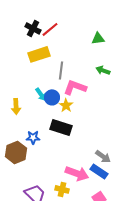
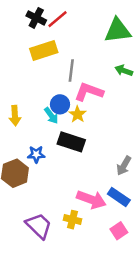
green triangle: (98, 38) -> (118, 30), size x1.6
cyan arrow: (41, 94) -> (51, 116), moved
gray arrow: (103, 156) -> (124, 166), moved, turned 84

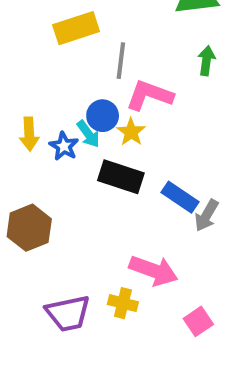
green arrow: (124, 71) -> (206, 61), turned 78
blue star: (36, 154) -> (64, 146), moved, turned 30
blue rectangle: (119, 197) -> (180, 197), moved
purple trapezoid: (39, 226) -> (68, 313), turned 124

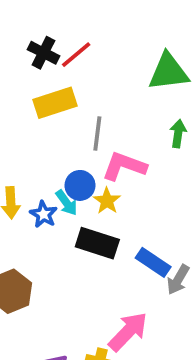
pink arrow: (153, 270) -> (128, 332), turned -66

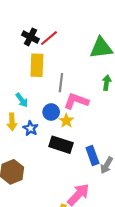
yellow rectangle: (55, 103) -> (37, 65), turned -70
cyan arrow: (67, 203) -> (22, 100), moved
blue rectangle: (153, 262) -> (92, 156), turned 36

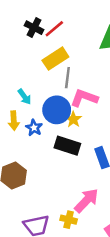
yellow rectangle: (37, 65) -> (55, 59), moved, turned 55
blue circle: (51, 112) -> (57, 110), size x1.5

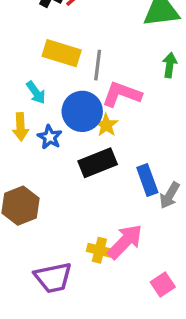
yellow rectangle: (55, 59) -> (62, 53), moved, turned 50
black rectangle: (67, 146) -> (98, 163), turned -40
yellow cross: (69, 220) -> (99, 250), moved

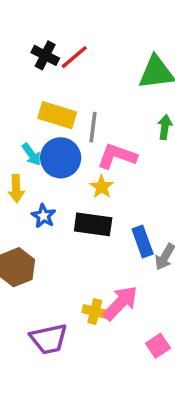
blue circle: (82, 111) -> (61, 158), moved
blue star: (50, 137) -> (44, 216), moved
black rectangle: (98, 163) -> (93, 224), turned 30

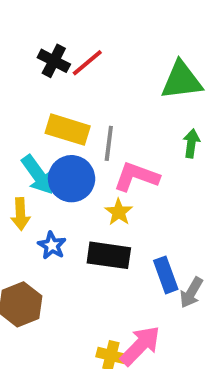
cyan arrow: (32, 154) -> (38, 175), size x1.5

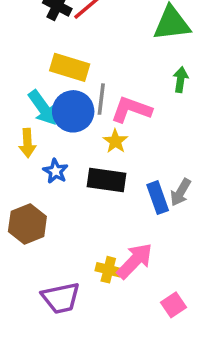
gray line: (109, 143) -> (101, 99), moved
gray arrow: (191, 293) -> (180, 192), moved

